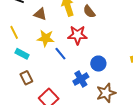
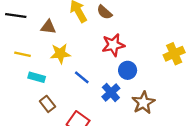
yellow line: (14, 32) -> (22, 54), turned -40
red star: (77, 35) -> (113, 45), moved
blue line: (60, 54) -> (82, 77), moved

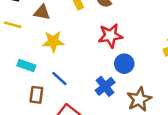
yellow line: (22, 54) -> (13, 25), moved
blue line: (82, 77) -> (59, 78), moved
brown rectangle: (47, 104) -> (36, 95), turned 42

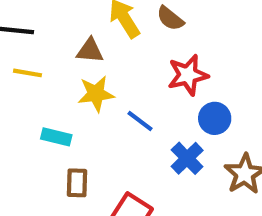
brown triangle: (42, 12) -> (90, 51), moved
blue line: (59, 78) -> (140, 121), moved

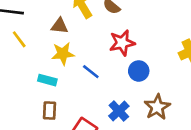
yellow line: (27, 73) -> (19, 39), turned 42
cyan rectangle: (56, 137) -> (47, 80), moved
blue cross: (187, 158) -> (119, 111), moved

